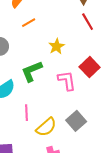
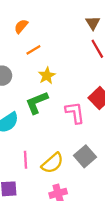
yellow star: (57, 46) -> (47, 76), moved
pink line: (27, 113) -> (26, 160), moved

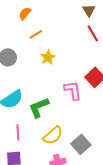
green L-shape: (37, 103) -> (39, 107), moved
gray square: (85, 156) -> (81, 144), moved
pink line: (26, 160) -> (18, 132), moved

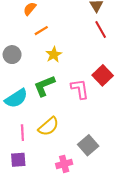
green L-shape: (39, 107) -> (44, 86), moved
yellow semicircle: (53, 135) -> (49, 126), moved

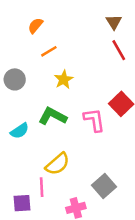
green L-shape: (44, 86) -> (53, 116), turned 50
cyan semicircle: (16, 98) -> (20, 131), size x0.7
pink line: (22, 133) -> (42, 187), moved

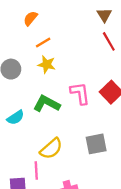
yellow star: (64, 79) -> (47, 64), moved, turned -30
pink L-shape: (94, 120) -> (80, 93), moved
gray square: (104, 186) -> (96, 144), moved, turned 30

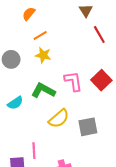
brown triangle: (104, 15) -> (86, 11), moved
yellow semicircle: (51, 149) -> (59, 119), moved

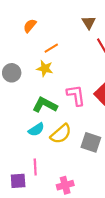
orange line: (40, 35) -> (51, 48), moved
cyan semicircle: (15, 103) -> (36, 130), moved
gray square: (88, 127) -> (91, 142), turned 30

